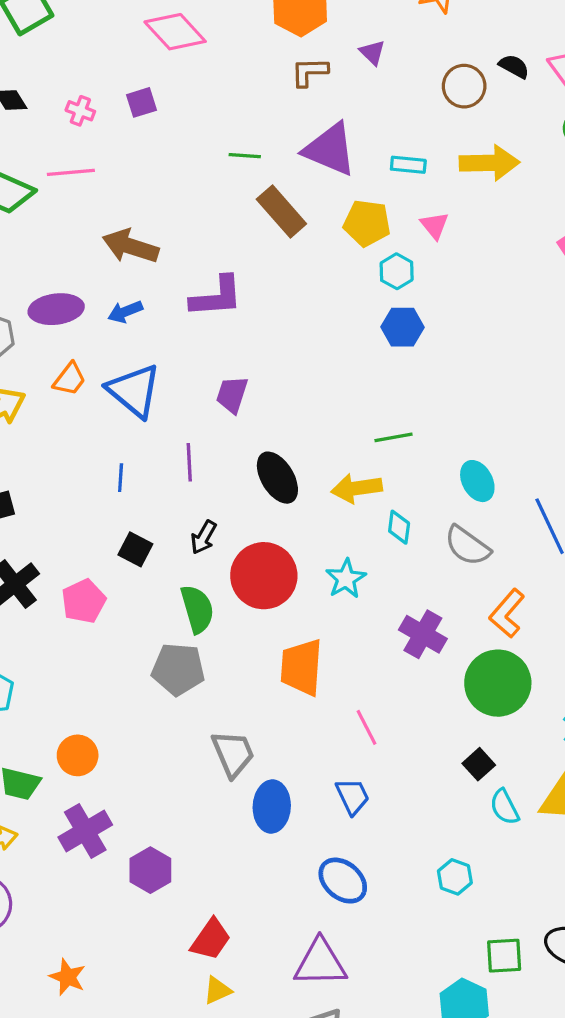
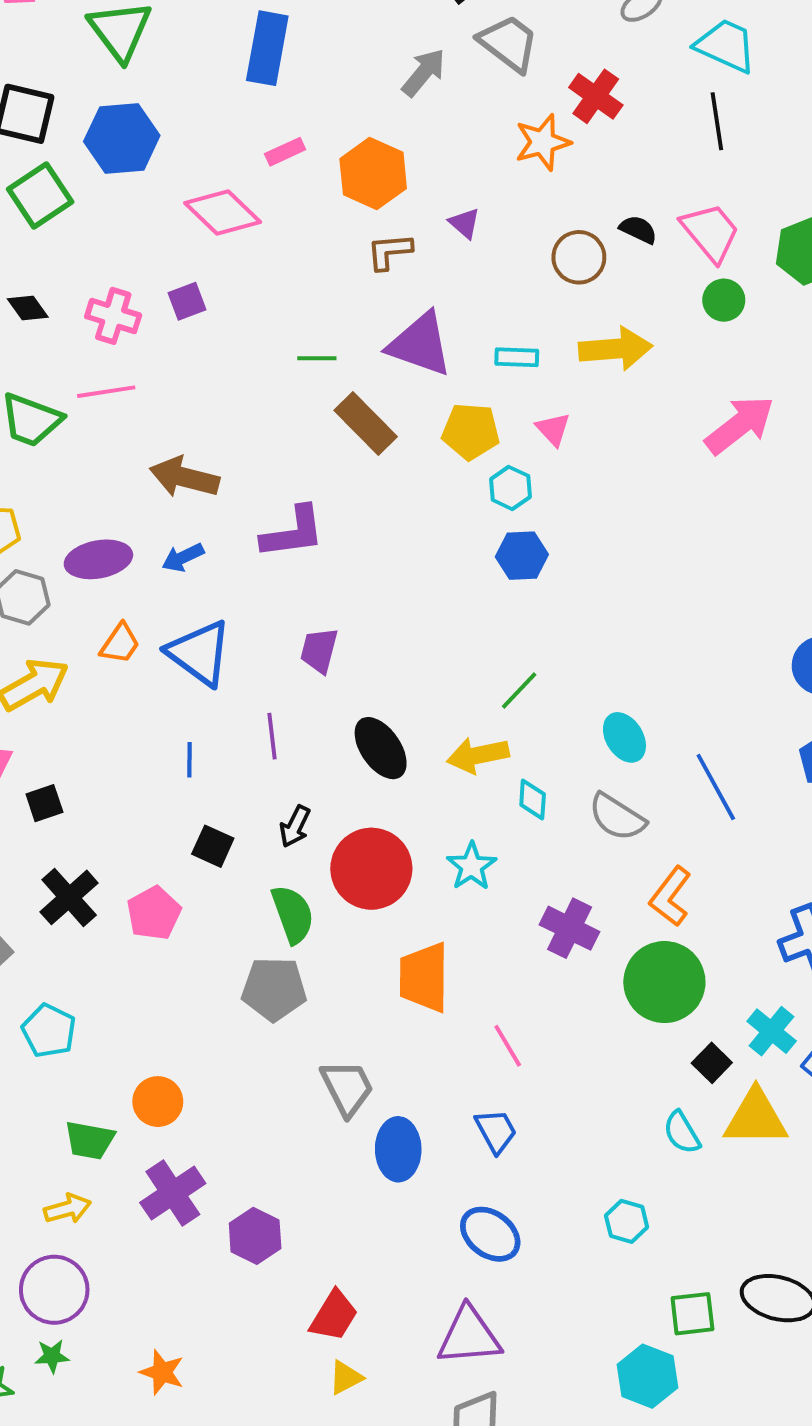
pink cross: (80, 111) -> (113, 316), size x1.5
green line: (394, 437) -> (519, 690), turned -33
black square: (479, 764) -> (712, 1063), moved

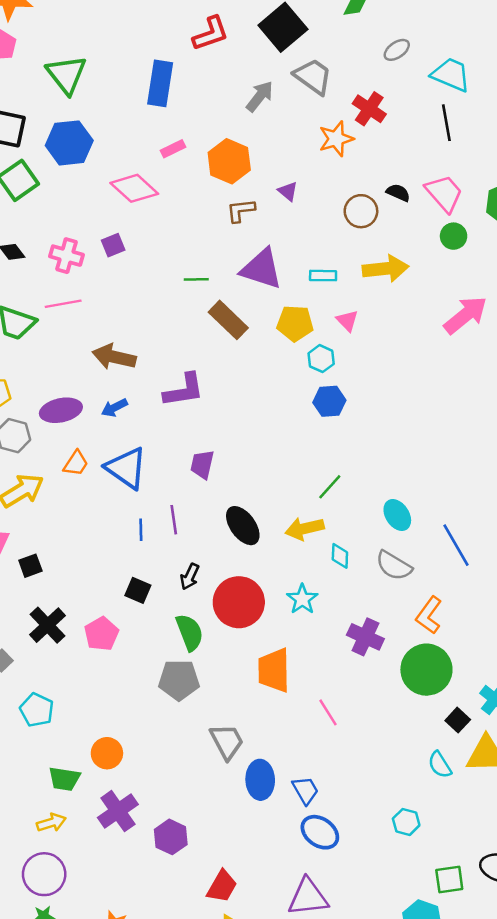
blue line: (190, 760) -> (141, 530), moved
blue trapezoid: (496, 1131) -> (305, 790), moved

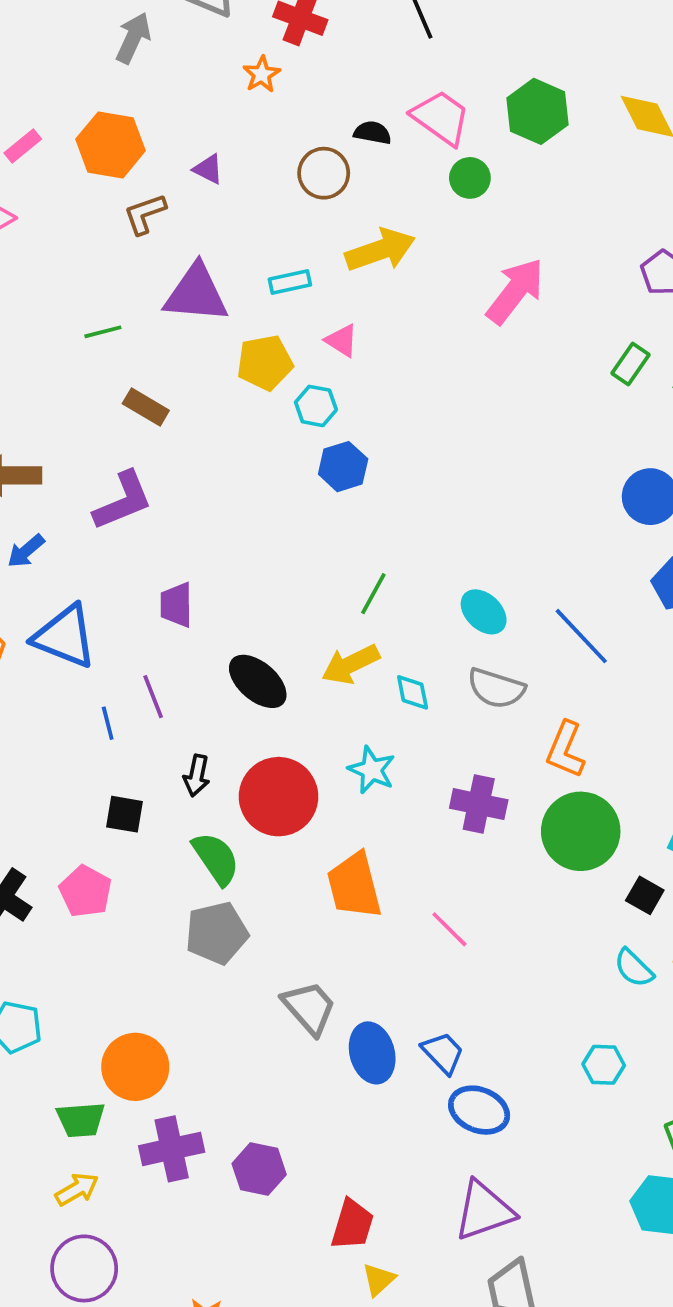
orange star: (336, 139) -> (262, 74), size x0.7
brown rectangle: (228, 320) -> (146, 407), moved, size x0.7
orange circle: (107, 753) -> (135, 1067), size x1.4
purple cross: (118, 811) -> (172, 1149), turned 36

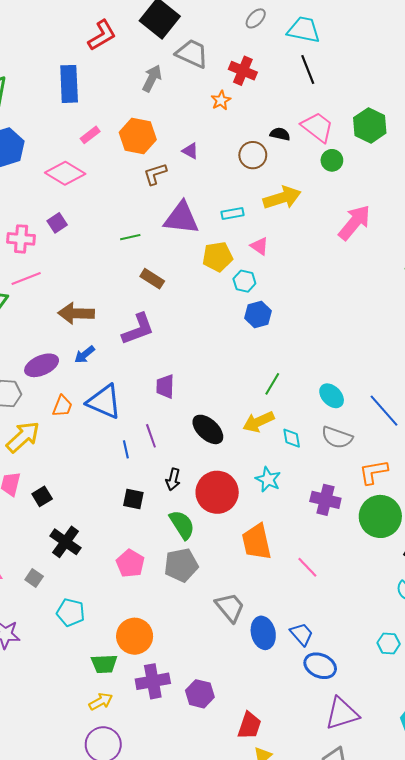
orange L-shape: (565, 750) -> (373, 472), turned 56
pink pentagon: (85, 891) -> (130, 563), moved
purple triangle: (484, 1211) -> (342, 714), moved

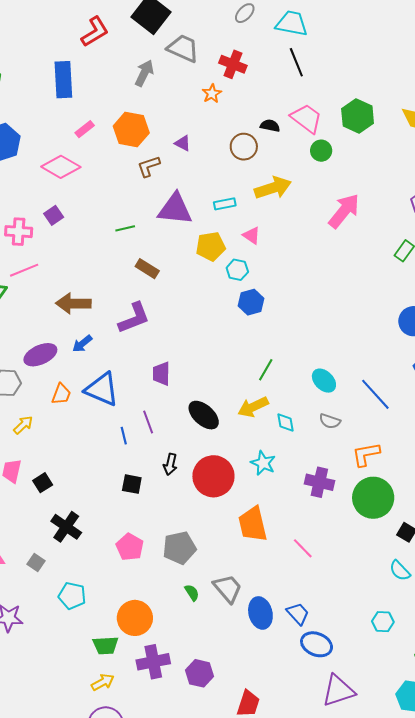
yellow arrow: (23, 437) -> (23, 425), size x0.6
gray semicircle: (337, 437) -> (330, 421), size x0.7
green semicircle: (182, 525) -> (192, 593), moved, size x0.6

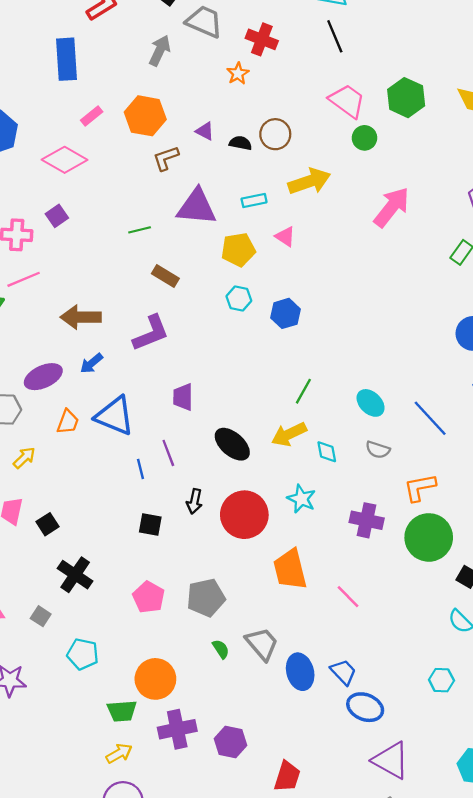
black semicircle: (270, 126) -> (240, 143), moved
cyan hexagon: (237, 270) -> (239, 299), moved
purple triangle: (338, 691) -> (391, 760), turned 48

